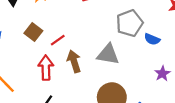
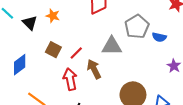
gray triangle: (108, 54) -> (112, 46), moved

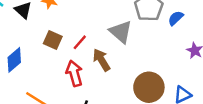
blue semicircle: (159, 37) -> (176, 18), turned 128
gray triangle: (112, 46) -> (121, 32), turned 45

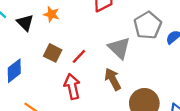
brown arrow: (102, 60) -> (113, 79), moved

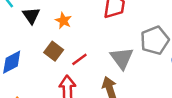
orange star: (51, 14) -> (63, 21), moved

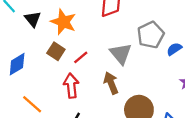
orange star: (63, 21) -> (63, 22), size x1.6

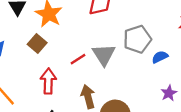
red line: (81, 57) -> (78, 59), moved
brown arrow: (111, 83) -> (88, 97), moved

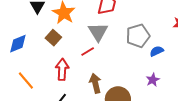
gray triangle: (104, 55) -> (98, 32), moved
purple star: (169, 93) -> (153, 80), moved

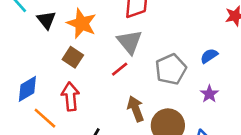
gray pentagon: (138, 36) -> (171, 69), moved
blue diamond: (18, 44) -> (27, 89), moved
red arrow: (62, 69) -> (70, 97), moved

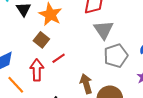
gray triangle: (130, 42) -> (104, 30), moved
red line: (120, 69) -> (59, 58), moved

